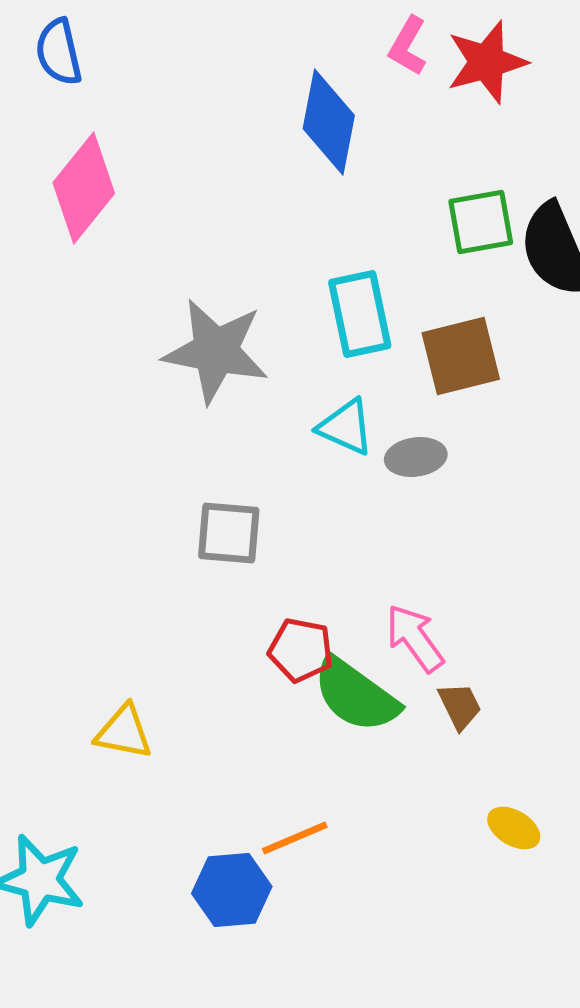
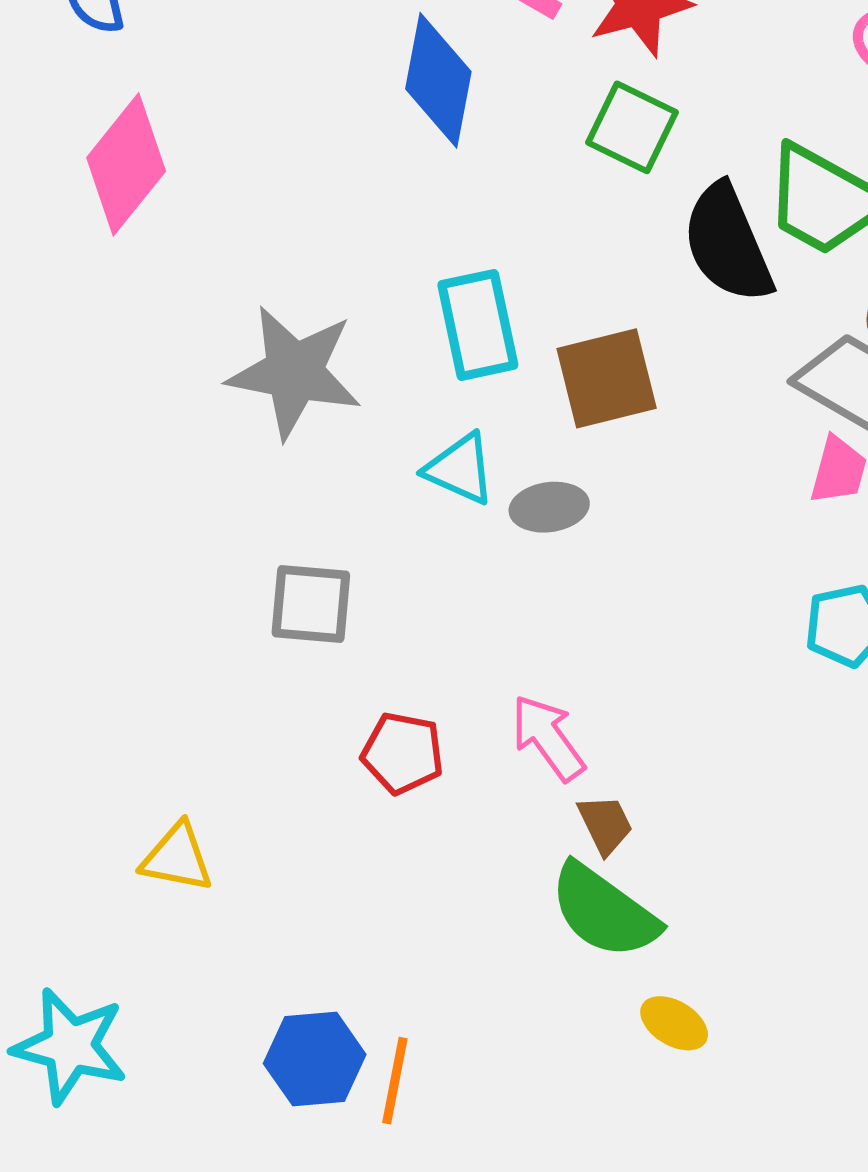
green square: (481, 222) -> (632, 127), moved, turned 36
green semicircle: (356, 695) -> (604, 911), moved
yellow ellipse: (514, 828) -> (674, 1023), moved
orange line: (295, 838) -> (395, 1081), moved, turned -56

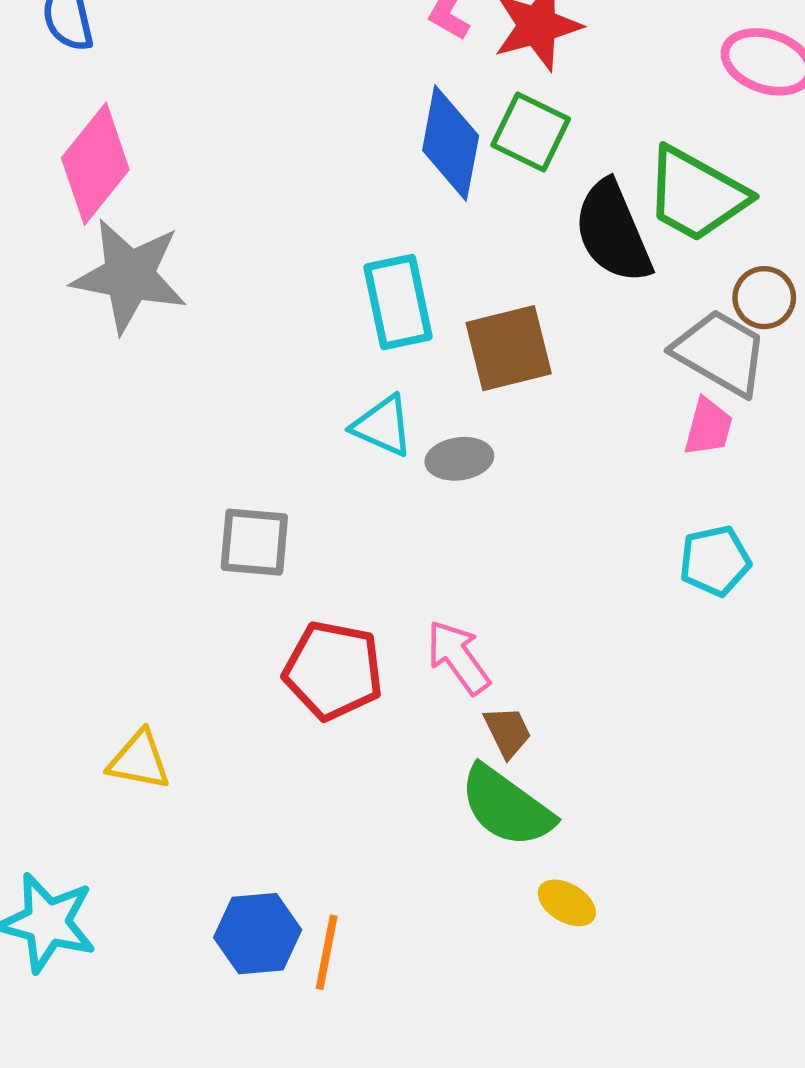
blue diamond: (438, 80) -> (451, 143), moved
gray star: (294, 372) -> (129, 276), moved
red pentagon: (403, 753) -> (333, 670), size x1.4

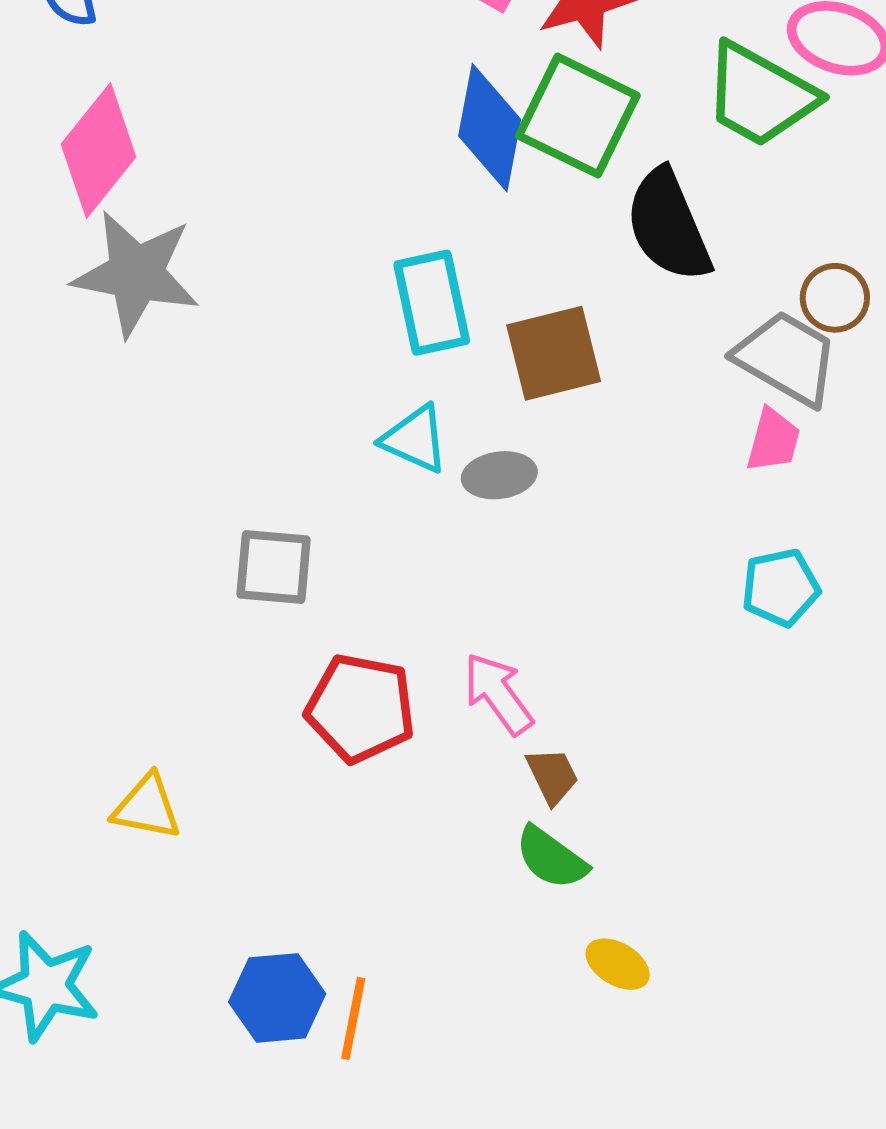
green square: (531, 132) -> (578, 116), size x1.4
green trapezoid: (696, 195) -> (760, 95), moved
green semicircle: (507, 806) -> (551, 858), size x0.7

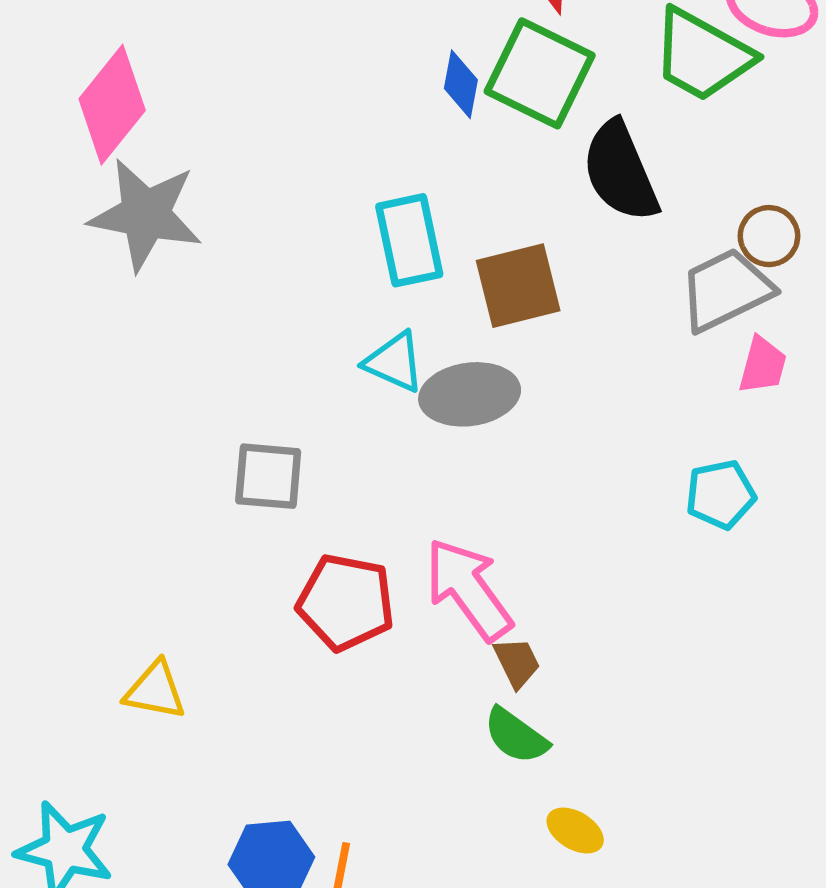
blue diamond: (490, 128) -> (461, 84), size x0.6
gray trapezoid: (787, 358) -> (726, 290), turned -56
pink trapezoid: (773, 440) -> (763, 365), moved
gray ellipse: (499, 475) -> (470, 394), size x1.5
pink arrow: (498, 694) -> (468, 589), size x1.4

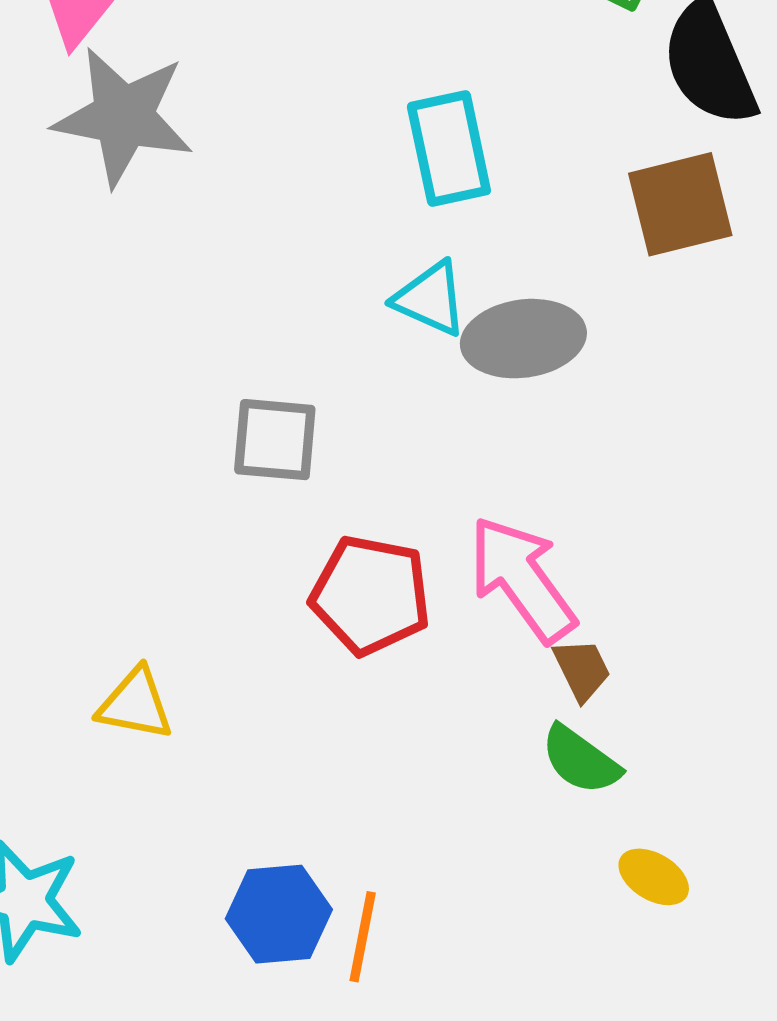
brown square: (518, 286) -> (680, 204), moved

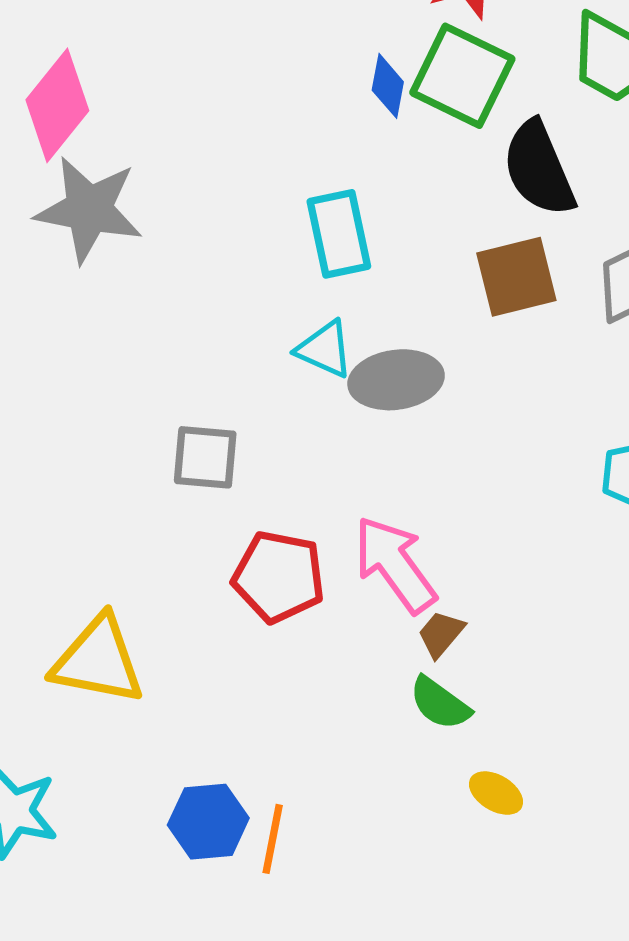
brown trapezoid: (582, 670) -> (441, 634), turned -114
yellow triangle: (135, 704) -> (98, 660), size x1.6

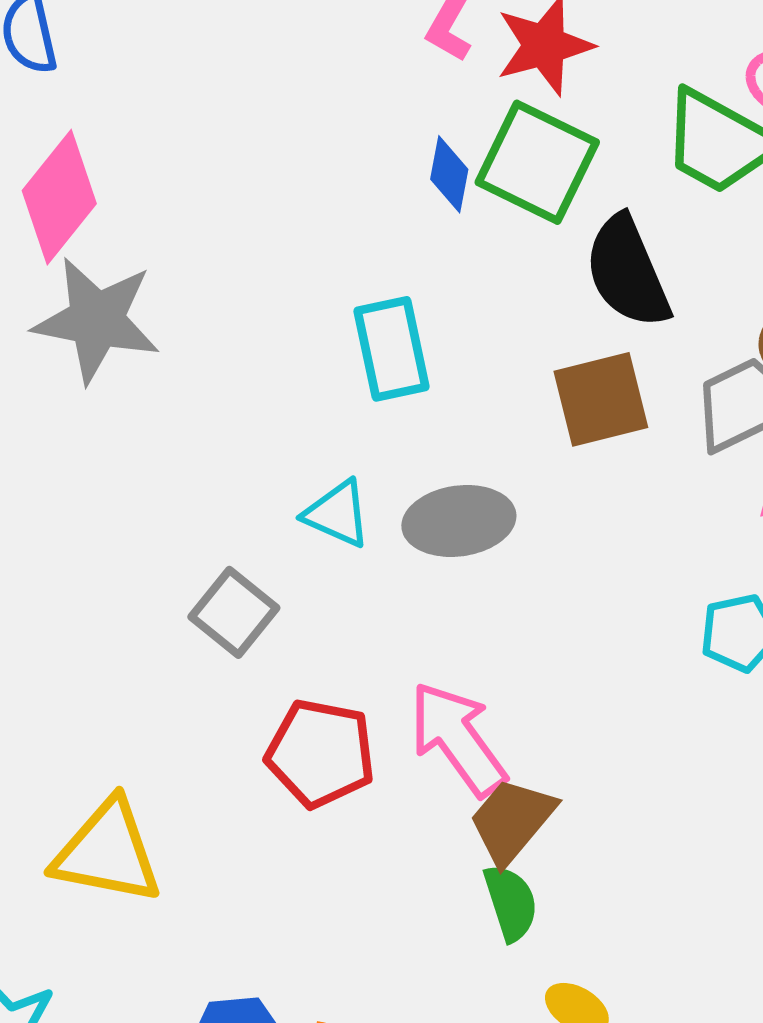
cyan triangle: (325, 349) -> (337, 514), moved
gray square: (205, 457) -> (234, 612), turned 34
brown trapezoid: (441, 634) -> (512, 821), size x1.6
green semicircle: (440, 703) -> (511, 903), turned -144

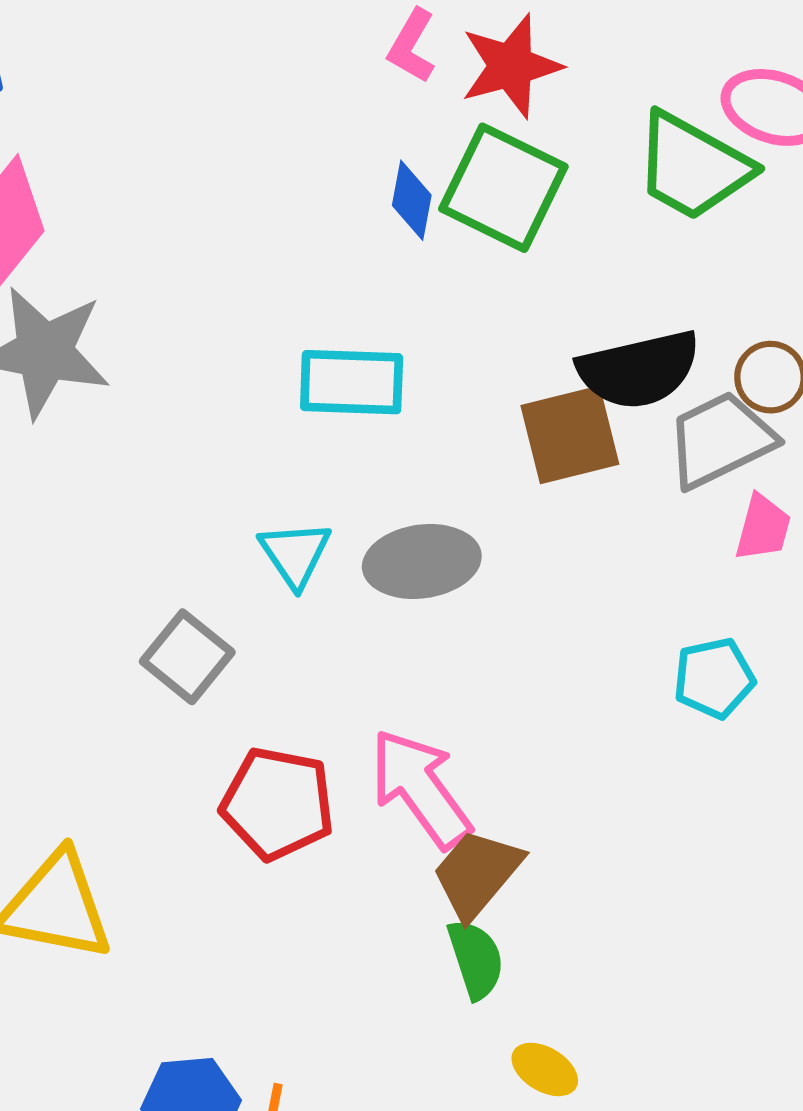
black semicircle: (627, 272) -> (639, 370), moved, turned -80
cyan rectangle: (392, 349) -> (352, 382), turned -76
cyan triangle: (337, 514) -> (295, 554), turned 32

